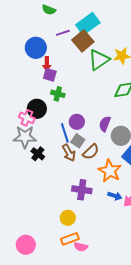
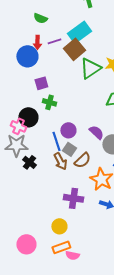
red arrow: (47, 64) -> (37, 42), moved
purple square: (50, 75) -> (41, 83), turned -32
purple semicircle: (105, 124) -> (96, 132), turned 112
pink circle: (26, 245) -> (26, 244), moved

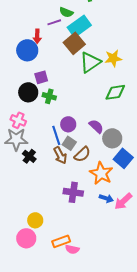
green semicircle: (40, 18) -> (66, 12), moved
purple line: (54, 41) -> (54, 22), moved
black circle: (28, 117) -> (28, 92), moved
yellow circle: (59, 226) -> (35, 220), moved

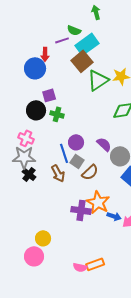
brown arrow: (60, 155) -> (58, 173), moved
black cross: (29, 156) -> (29, 174), moved
orange star: (101, 173) -> (98, 202), moved
orange rectangle: (61, 241) -> (95, 264), moved

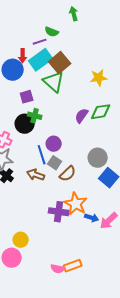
cyan rectangle: (87, 44) -> (41, 60), moved
green triangle: (98, 80) -> (54, 82), moved, turned -45
black circle: (36, 110) -> (25, 124), moved
purple semicircle: (104, 144) -> (82, 116), moved, turned -98
brown arrow: (58, 173) -> (36, 175), turned 138

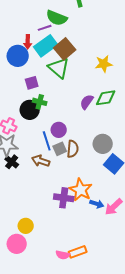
green semicircle: (52, 32) -> (57, 18), size x1.5
gray square: (55, 163) -> (60, 149), turned 32
brown semicircle: (68, 174) -> (73, 149), moved, turned -42

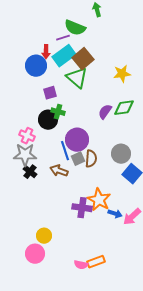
purple circle: (59, 130) -> (77, 140), size x1.5

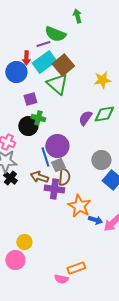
brown semicircle: (91, 159) -> (64, 177), moved
purple cross: (82, 208) -> (54, 189), moved
pink semicircle: (81, 265) -> (61, 279), moved

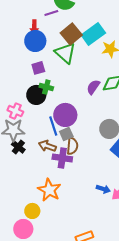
cyan rectangle: (44, 62) -> (93, 34), moved
blue circle: (16, 72) -> (35, 41), moved
orange star: (79, 206) -> (49, 190), moved

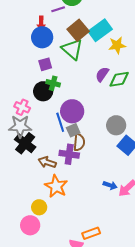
purple semicircle: (93, 87) -> (102, 74), moved
brown arrow: (47, 146) -> (47, 162), moved
black cross: (18, 147) -> (25, 143), size x1.5

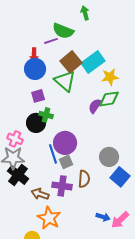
green diamond: (119, 79) -> (109, 99), moved
brown semicircle: (79, 142) -> (84, 179), moved

